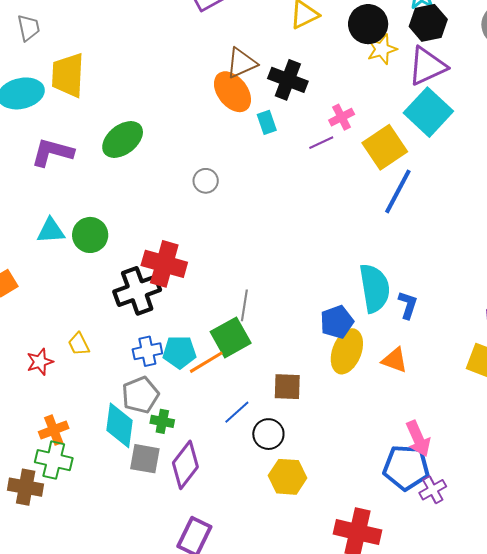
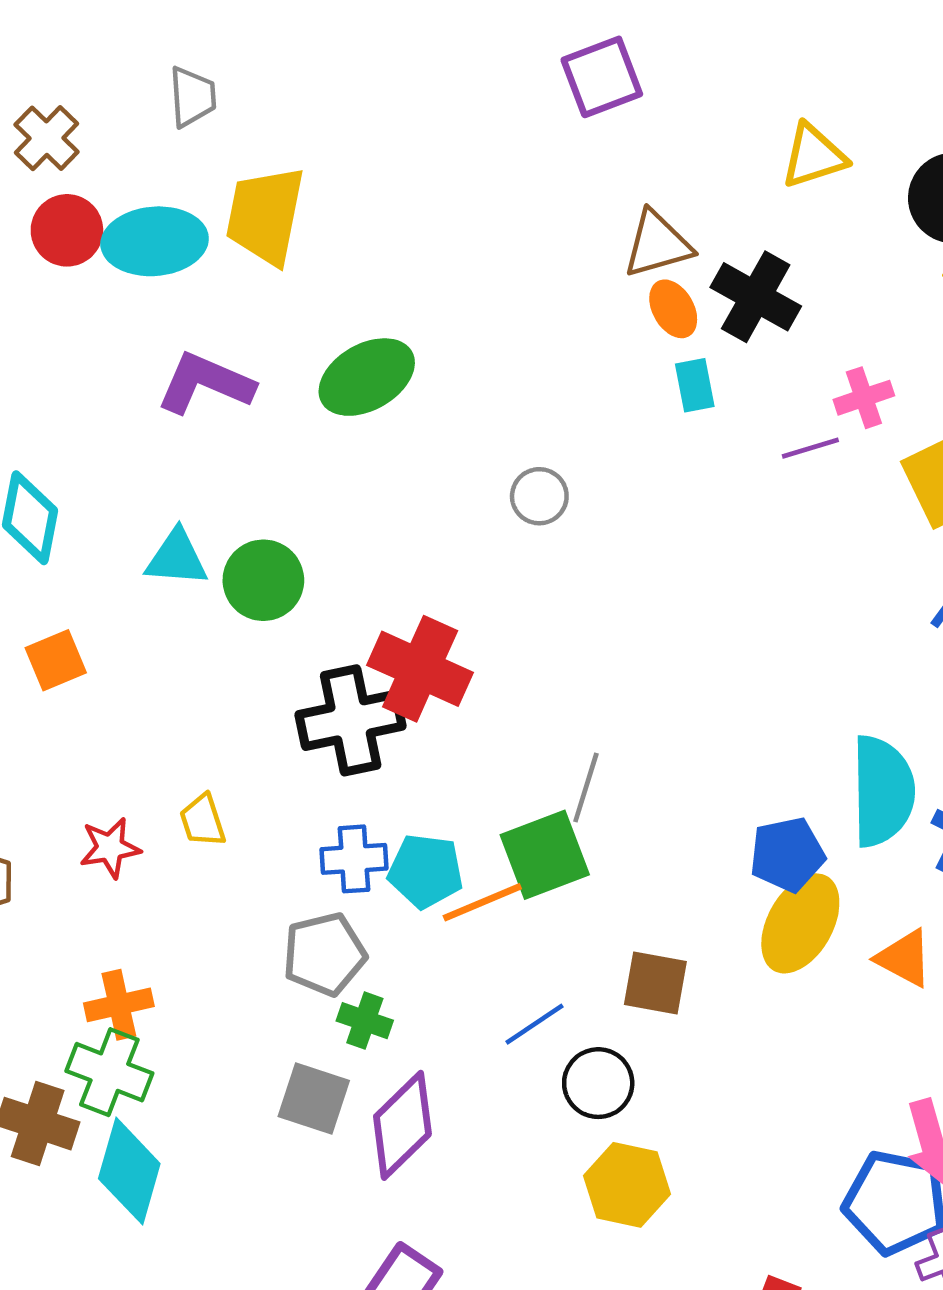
orange ellipse: (232, 92) -> (673, 309), moved, size x0.6
cyan diamond: (119, 425) -> (129, 1171), moved

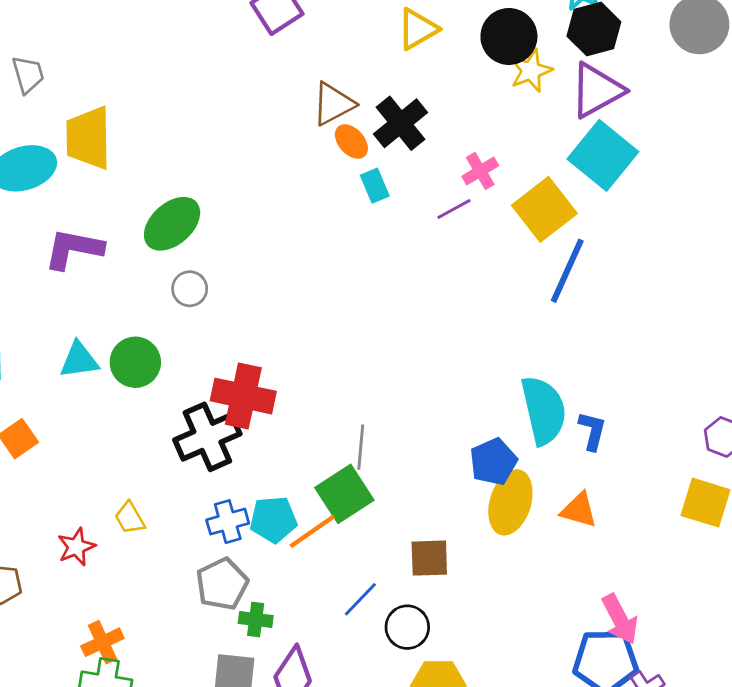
black cross: (756, 297) -> (400, 123), turned 34
gray circle: (539, 496) -> (190, 289), moved

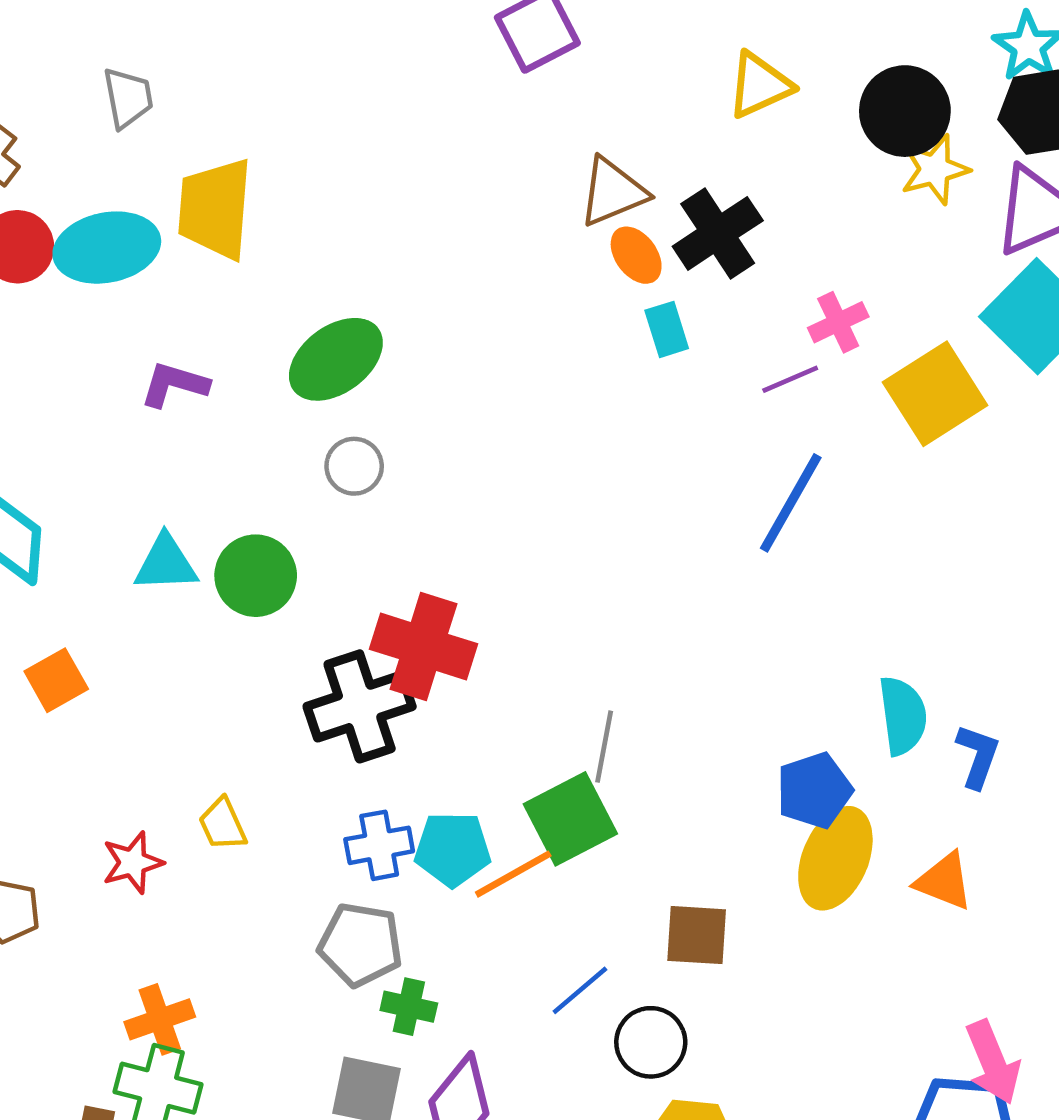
purple L-shape: (74, 249) -> (174, 384), size x0.7
blue line: (567, 271) -> (791, 503), moved
cyan semicircle: (544, 410) -> (903, 716), size x0.7
gray pentagon: (222, 584) -> (360, 945), turned 30

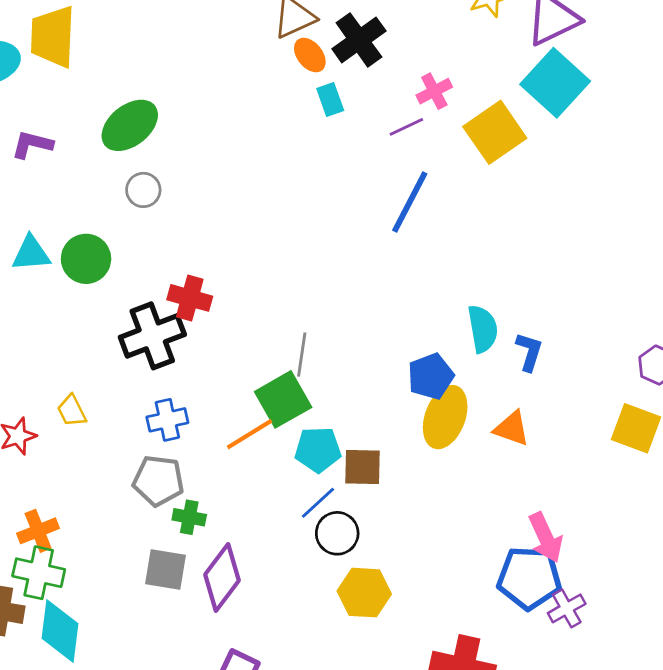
red cross: (423, 646) -> (190, 298), size x0.7
cyan pentagon: (453, 849) -> (318, 450), moved
blue line: (580, 990) -> (318, 503), moved

